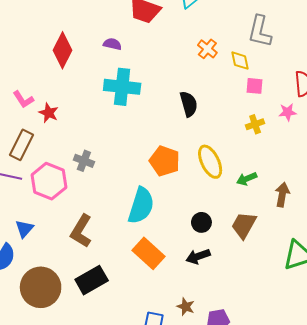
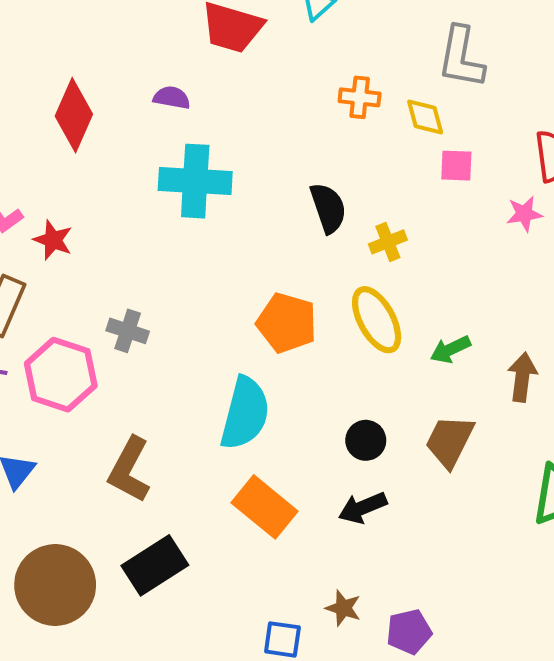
orange cross: (207, 49) -> (360, 97), turned -30
yellow cross: (255, 124) -> (388, 242), moved

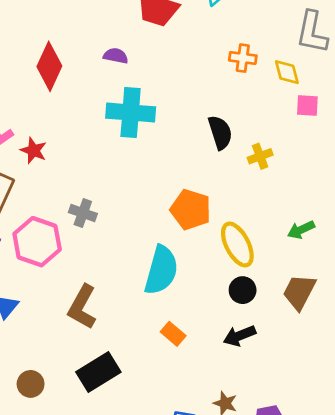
yellow ellipse: (377, 320) -> (237, 244), moved
orange rectangle: (264, 507) -> (173, 334), size x0.6
brown circle: (55, 585) -> (31, 384), size x0.5

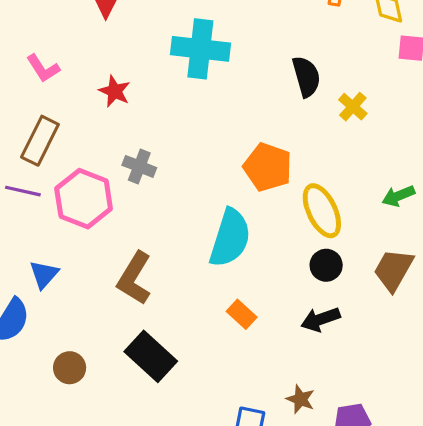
red star: (34, 151) -> (115, 91), moved
yellow cross: (260, 156) -> (353, 107), turned -30
black rectangle: (98, 372) -> (151, 356), turned 72

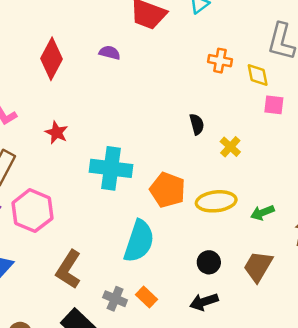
cyan cross: (200, 49) -> (111, 168), moved
black semicircle: (306, 77) -> (197, 124), size x0.7
gray cross: (139, 166) -> (115, 299), moved
yellow ellipse: (322, 211) -> (216, 201), moved, turned -72

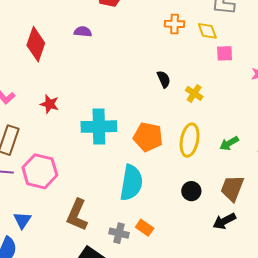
yellow ellipse: (216, 201) -> (190, 140), turned -64
black arrow: (204, 302) -> (224, 221), moved

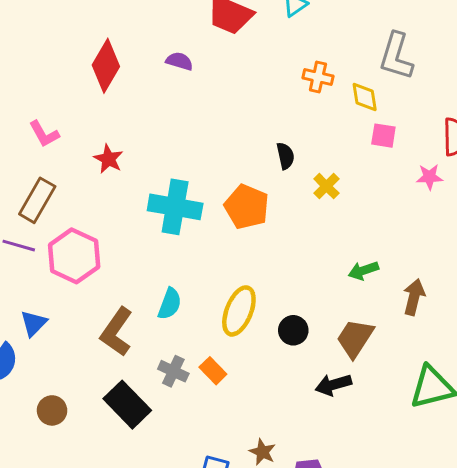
orange pentagon: (148, 137) -> (247, 207), moved
yellow ellipse: (190, 140) -> (239, 311), moved
cyan semicircle: (131, 183) -> (170, 304), moved, size x0.6

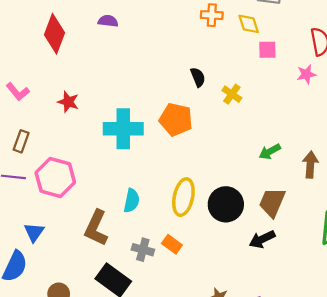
brown rectangle: (37, 200) -> (21, 141), size x0.7
black circle: (293, 330) -> (226, 204), size x1.6

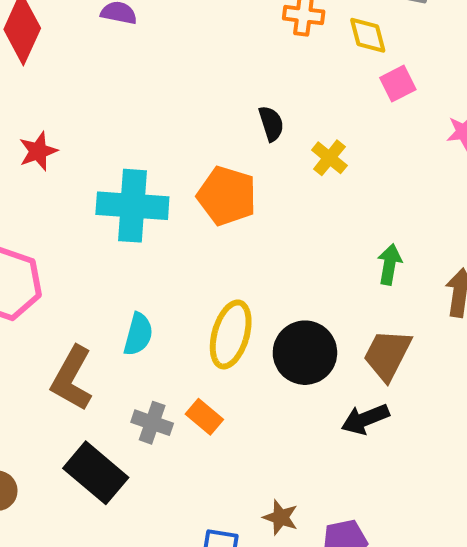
pink square: (267, 50) -> (398, 84), turned -30
red star: (68, 102) -> (38, 151), turned 30
green arrow: (270, 152) -> (390, 264), turned 125

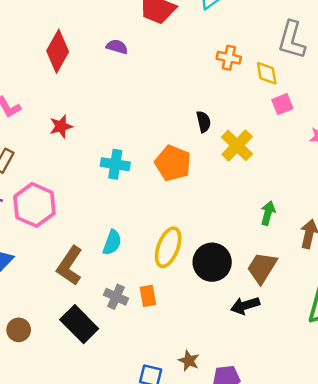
yellow cross: (329, 158) -> (237, 145), size x1.5
cyan cross: (132, 206) -> (115, 164), size x0.7
orange rectangle: (204, 417) -> (148, 296), turned 35

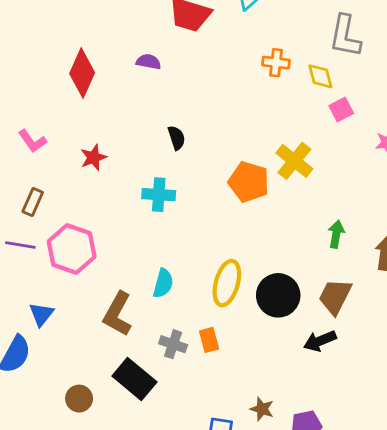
black semicircle: (204, 122) -> (177, 138), moved
orange pentagon: (173, 163) -> (249, 182), moved
brown circle: (19, 330) -> (79, 399), moved

